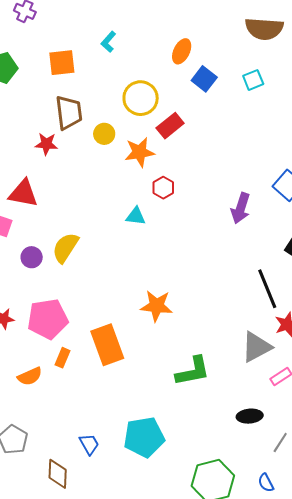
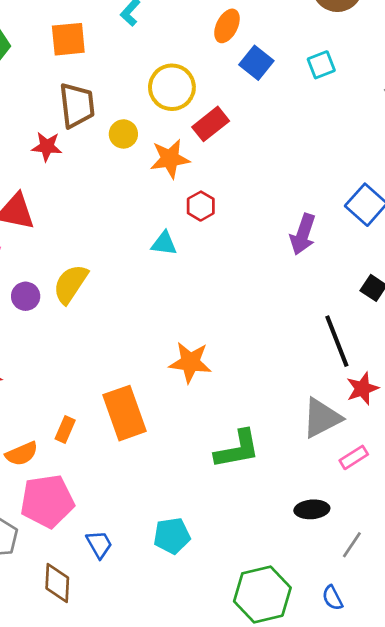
pink pentagon: (48, 319) -> (47, 501), moved
cyan pentagon: (144, 437) -> (172, 536), size x0.7

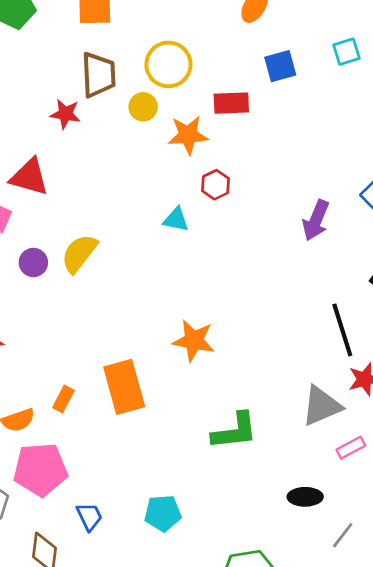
blue square: (256, 63) -> (280, 66), moved, turned 32
yellow circle: (172, 87) -> (168, 64), moved
red rectangle: (211, 124) -> (231, 103), turned 32

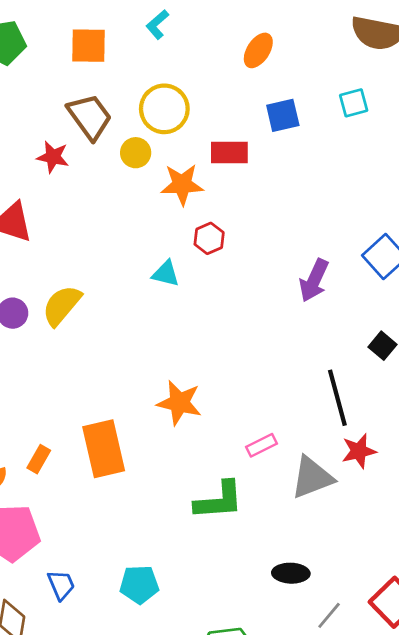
brown trapezoid: (98, 75) -> (90, 117), turned -36
pink rectangle: (351, 448) -> (261, 445), moved

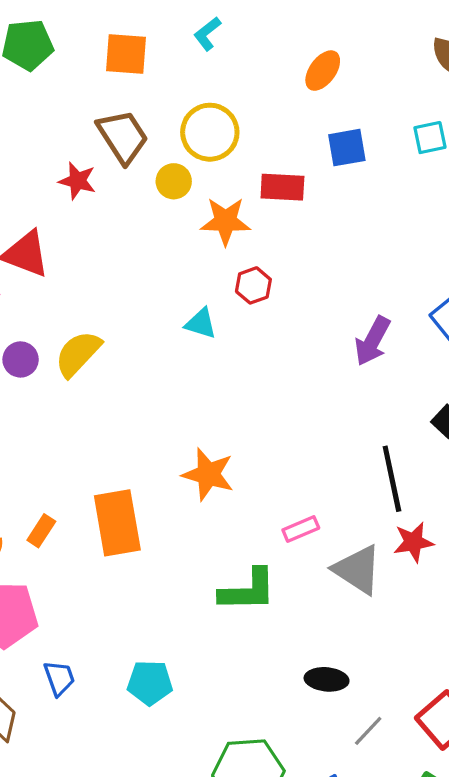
gray triangle: (312, 477) -> (357, 570), turned 51

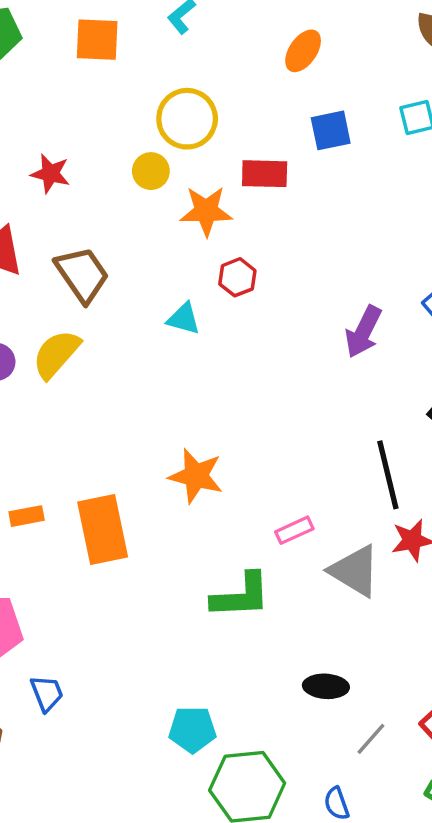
brown trapezoid: (123, 137) -> (82, 274), moved
orange rectangle: (41, 531) -> (27, 516), moved, turned 48
cyan pentagon: (150, 683) -> (192, 729), moved

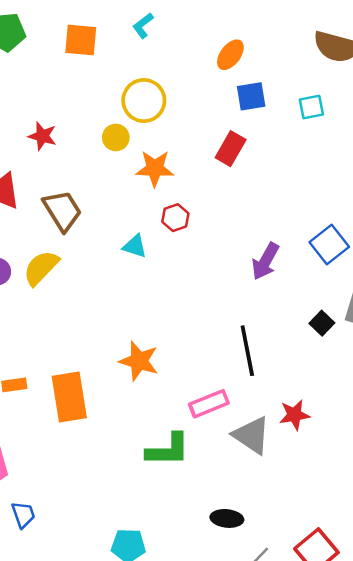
blue square: (331, 130) -> (251, 96), moved
red rectangle: (265, 174) -> (231, 149), moved, turned -64
black line: (388, 475) -> (247, 351), moved
pink rectangle: (294, 530) -> (209, 404), size x1.4

